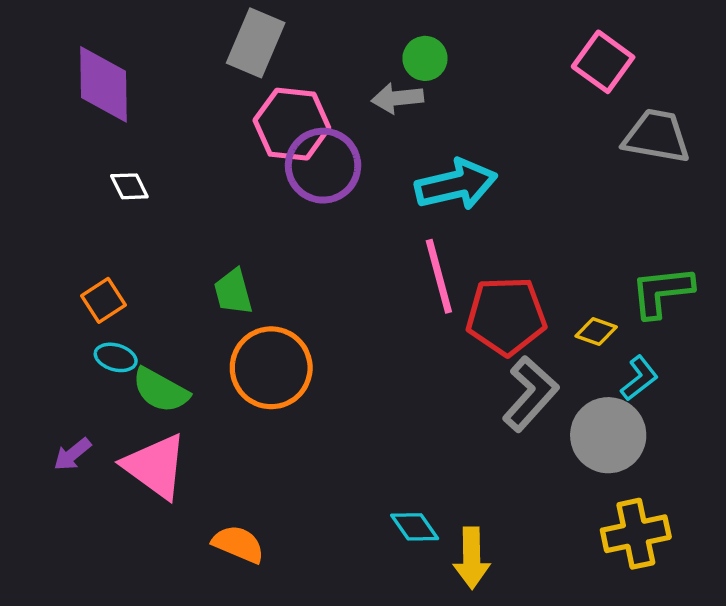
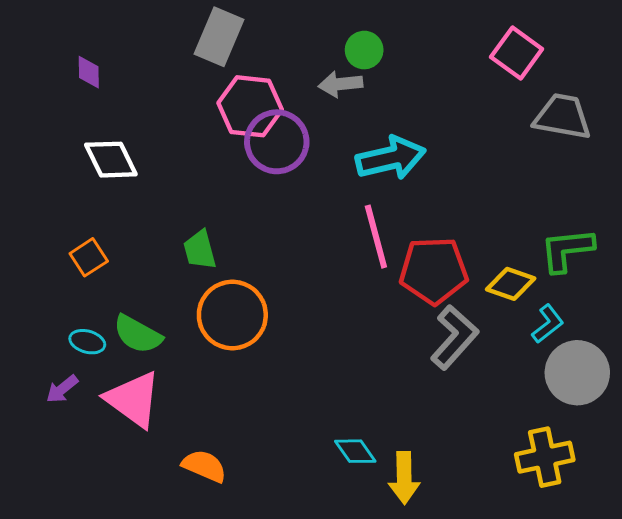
purple diamond: (104, 84) -> (89, 72), size x0.5
white diamond: (129, 186) -> (111, 160), size x1.6
yellow diamond: (596, 332) -> (511, 284), size x1.4
cyan ellipse: (116, 357) -> (87, 342), moved
gray circle: (608, 435) -> (577, 373), moved

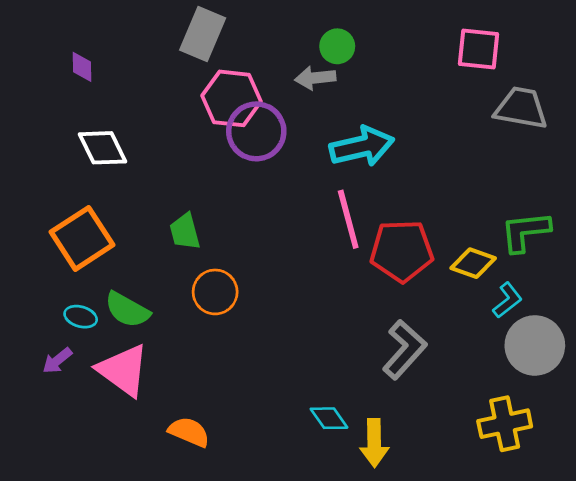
pink square: (517, 53) -> (479, 49), turned -30
orange square: (89, 257) -> (82, 238), size x1.8
orange circle: (232, 315) -> (215, 292), size x0.7
gray L-shape: (454, 337) -> (404, 350), moved

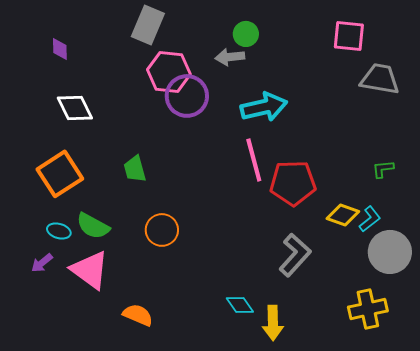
green L-shape: (525, 232) -> (383, 169), size x0.6
yellow diamond: (473, 263) -> (343, 215), moved
orange circle: (215, 292) -> (162, 230), moved

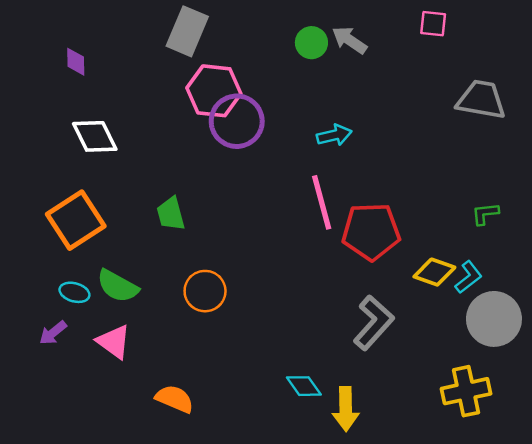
pink square: (349, 36) -> (433, 24), moved, size x0.7
gray arrow: (230, 57) -> (349, 40), moved, turned 40
cyan arrow: (264, 107) -> (334, 135), size x0.6
pink triangle: (90, 270) -> (114, 342), size x0.7

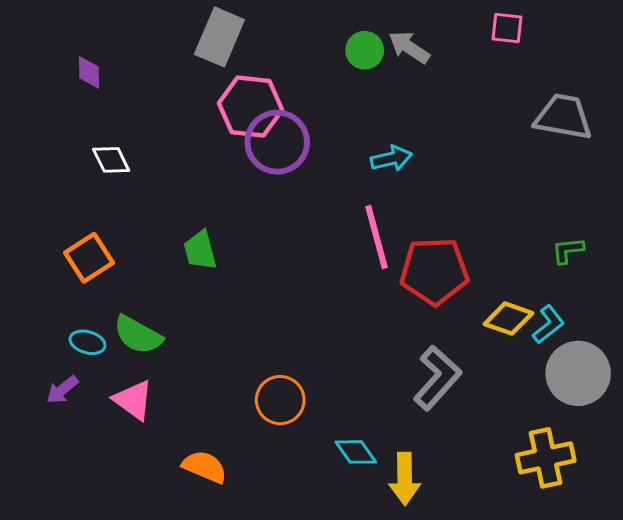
white diamond: (95, 136) -> (111, 160), size x0.7
orange square: (76, 220) -> (89, 258), size x0.7
orange circle: (205, 291) -> (280, 400), moved

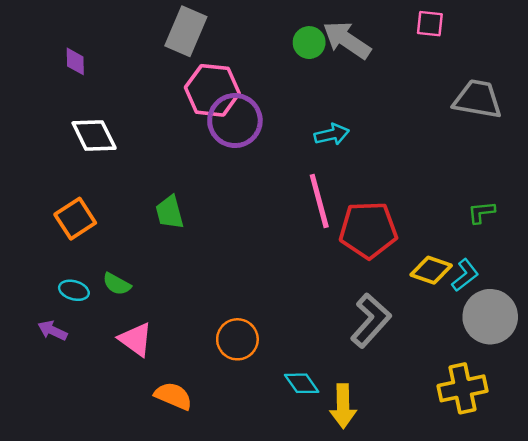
gray arrow: (409, 47) -> (347, 40), size x1.4
white diamond: (111, 160) -> (94, 136), size x1.4
green semicircle: (138, 335) -> (117, 284), size x0.7
purple arrow: (62, 390) -> (53, 331), turned 64
pink triangle: (133, 400) -> (136, 339), moved

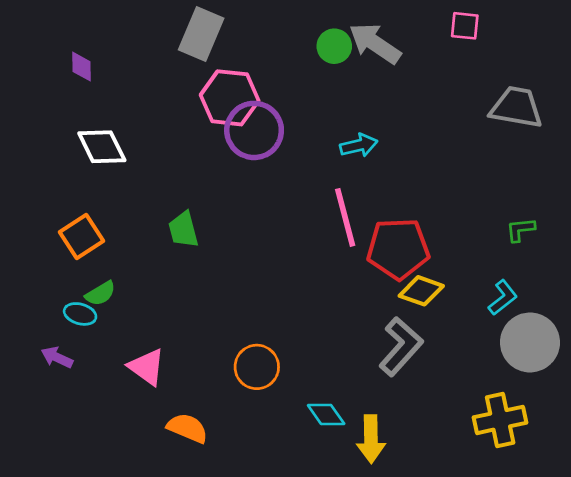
yellow diamond: (431, 270) -> (421, 291), moved
green semicircle: (117, 284) -> (100, 294), moved, turned -60

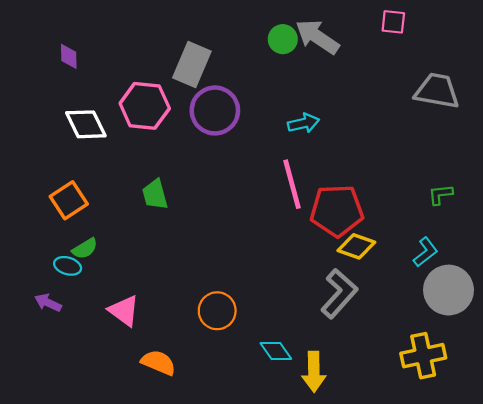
gray rectangle: (201, 34) -> (192, 64), moved
pink hexagon: (230, 98) -> (145, 106), moved

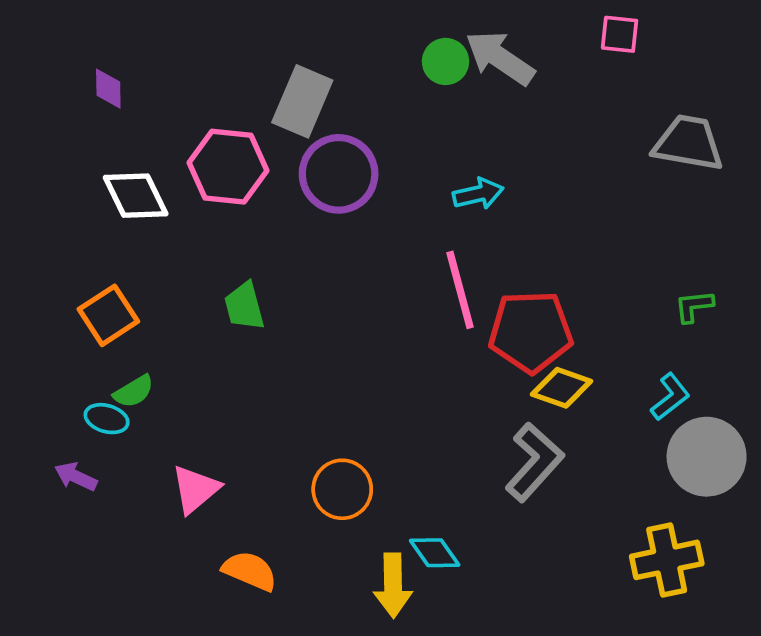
pink triangle: (124, 311) -> (195, 489), turned 44
yellow arrow: (314, 372) -> (393, 585), moved

